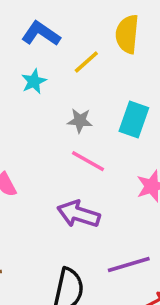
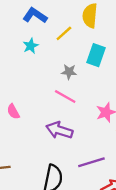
cyan rectangle: (134, 119) -> (96, 55), moved
gray star: (80, 121) -> (69, 72), moved

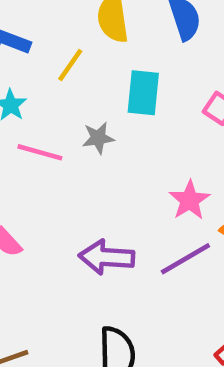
pink line: (65, 97) -> (40, 152), moved
purple line: (91, 162) -> (185, 259), moved

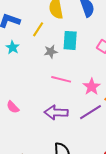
gray star: (98, 138) -> (51, 52), moved
pink line: (40, 152) -> (61, 79), moved

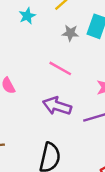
pink line: (61, 79) -> (60, 68), moved

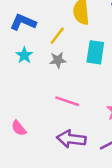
gray star: (70, 33) -> (58, 60), moved

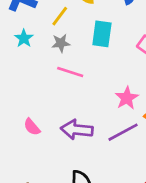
pink line: (67, 101) -> (70, 72), moved
pink semicircle: (19, 128) -> (32, 127), moved

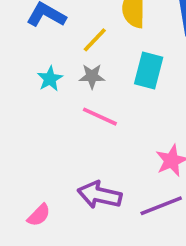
cyan star: (24, 38) -> (50, 79), moved
pink semicircle: (32, 127) -> (39, 215), moved, turned -102

